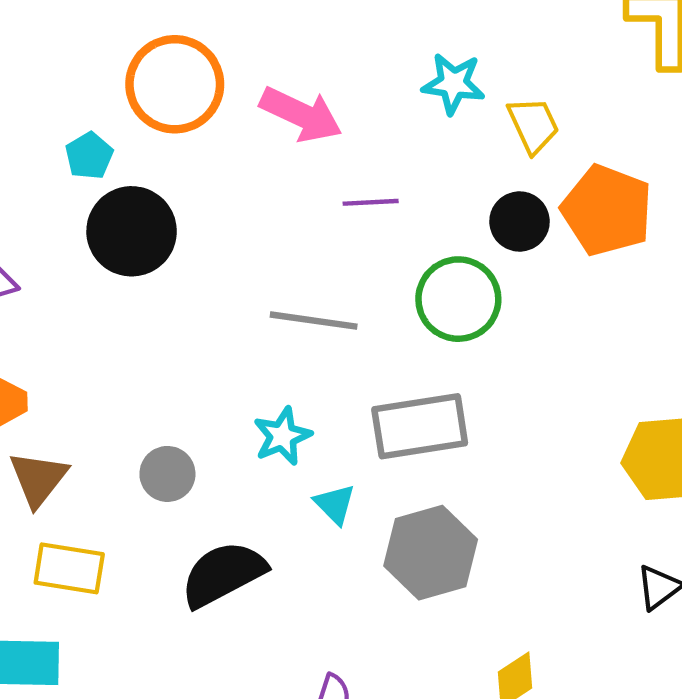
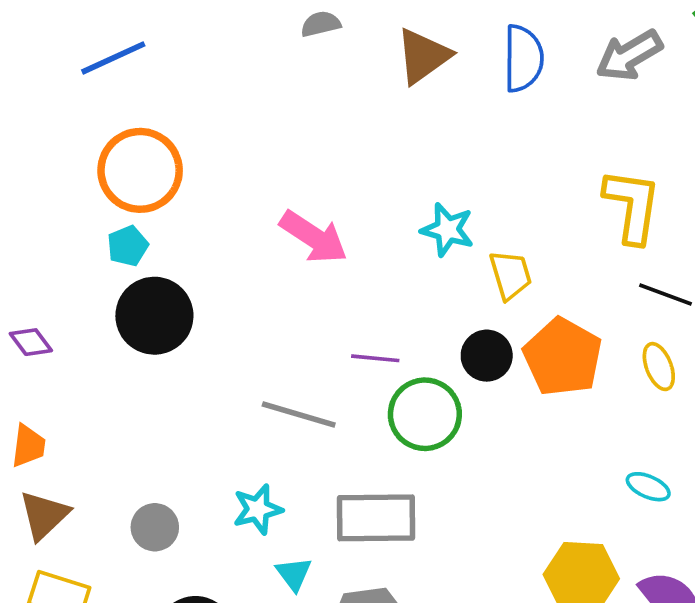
orange circle: (175, 84) -> (140, 170), moved
purple line: (371, 202) -> (375, 358), moved

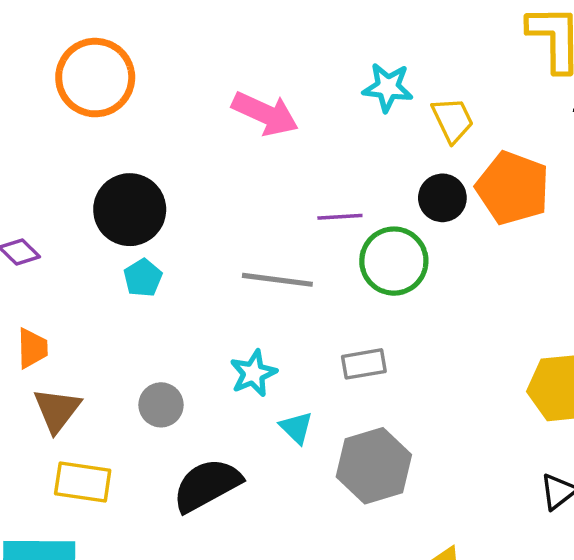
cyan pentagon: (128, 246) -> (143, 278), moved
gray rectangle: (376, 518) -> (364, 364), size x0.6

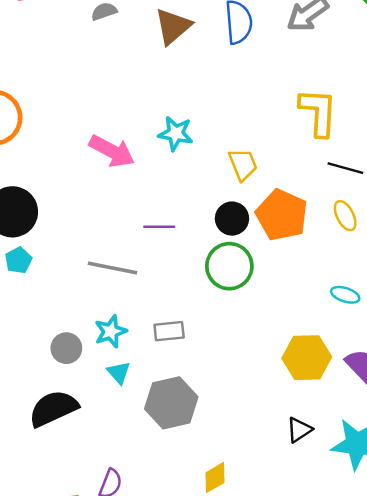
cyan star: (388, 87) -> (176, 133), moved
green circle: (394, 261) -> (229, 266), moved
cyan star: (253, 373) -> (111, 331), moved
gray circle: (161, 405) -> (66, 348), moved

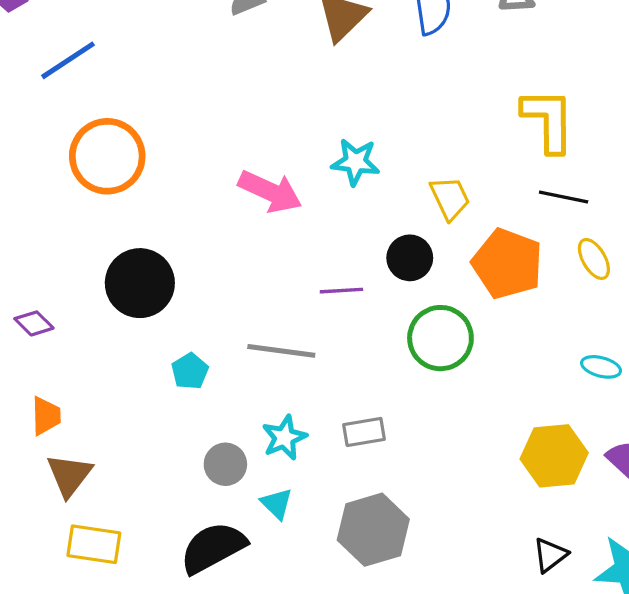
black line: (345, 168) -> (564, 197), moved
black circle: (232, 219) -> (410, 258), moved
cyan pentagon: (18, 260) -> (190, 371), moved
cyan triangle: (119, 372) -> (277, 504), moved

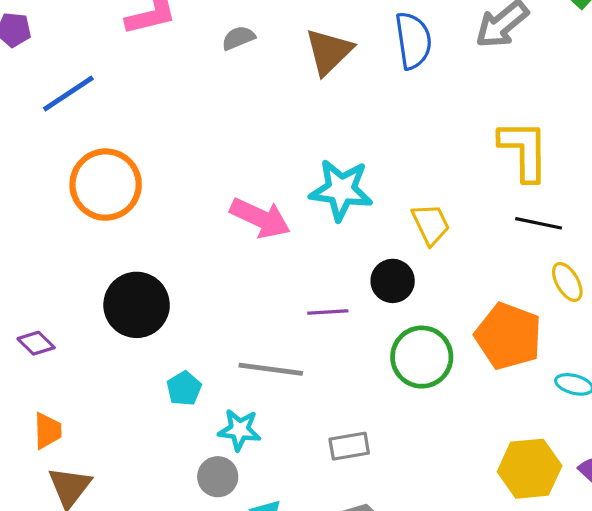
cyan star: (355, 162) -> (341, 190), size x1.4
orange pentagon: (507, 264) -> (508, 336), moved
cyan star: (284, 438) -> (239, 430), moved, turned 30

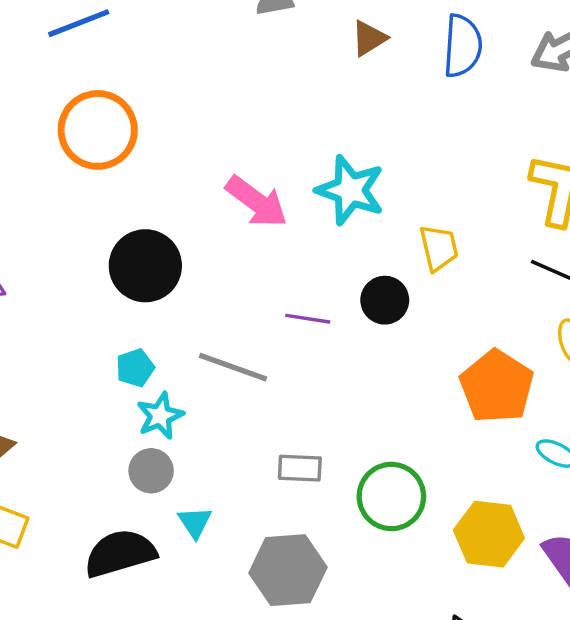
brown triangle: (329, 52) -> (369, 38), size x0.7
black circle: (137, 305) -> (145, 266), moved
green circle: (422, 357) -> (391, 496), moved
cyan star: (239, 430) -> (160, 416), moved, turned 30

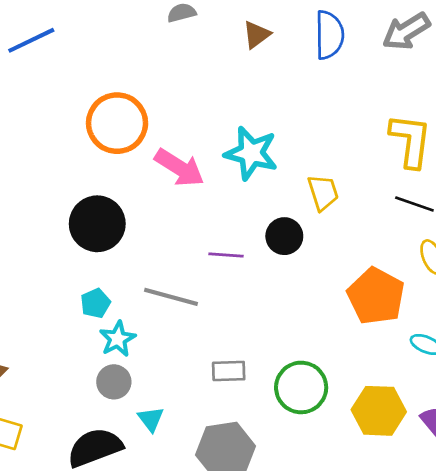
orange circle: (98, 130) -> (117, 123), moved

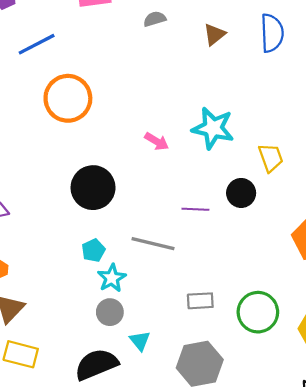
orange circle: (117, 123) -> (68, 98), moved
pink arrow: (179, 168) -> (157, 141), size x0.6

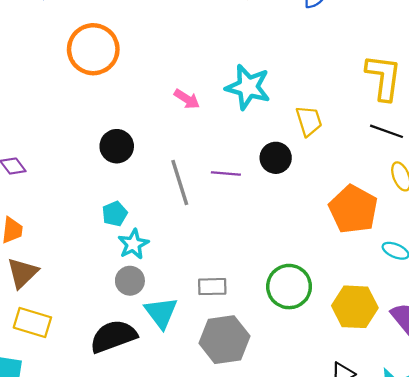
black circle: (93, 188) -> (117, 146), size x0.7
gray line: (153, 244) -> (180, 182), moved, turned 57
gray rectangle: (200, 301) -> (212, 287), moved
cyan triangle: (140, 341) -> (161, 313), size x1.5

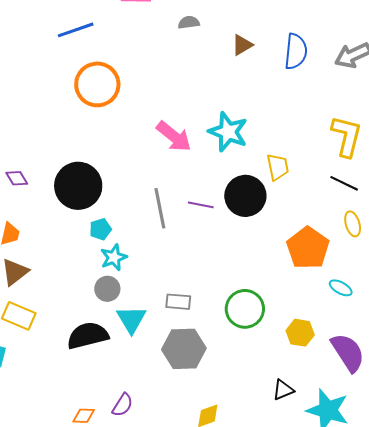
pink arrow: (187, 99) -> (174, 136), size x1.6
black circle: (117, 146) -> (78, 186), moved, size x1.6
black circle: (276, 158) -> (245, 196), size x1.5
yellow hexagon: (355, 307) -> (300, 333), size x0.7

